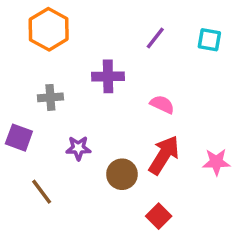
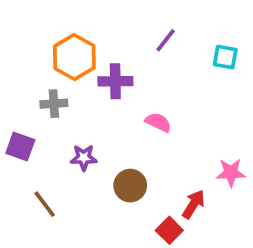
orange hexagon: (49, 29) -> (74, 57), moved
cyan square: (209, 40) -> (225, 57), moved
pink semicircle: (162, 104) -> (158, 122), moved
red arrow: (164, 155) -> (194, 204), moved, size x0.7

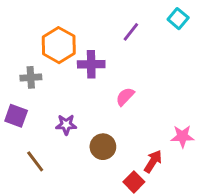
cyan square: (225, 57) -> (178, 19), moved, turned 30
gray cross: (54, 104) -> (31, 77), moved
pink semicircle: (158, 122) -> (125, 97), turned -72

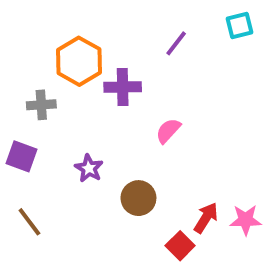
cyan square: (178, 19) -> (240, 26), turned 36
purple star: (66, 125) -> (89, 168), turned 30
pink star: (182, 136) -> (246, 220), moved
brown line: (35, 161) -> (29, 222), moved

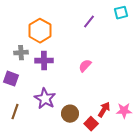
purple cross: (123, 87) -> (44, 61), moved
purple star: (89, 168) -> (45, 99), moved, size x1.5
brown circle: (138, 198) -> (70, 114), moved
brown line: (29, 222) -> (15, 112), turned 56

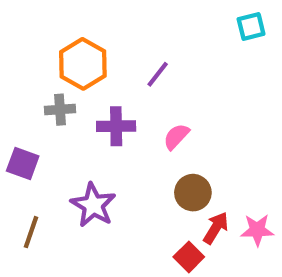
purple line: (89, 22) -> (158, 74), moved
gray cross: (21, 53) -> (60, 110), moved
purple cross: (44, 61) -> (116, 126), moved
brown circle: (70, 114) -> (193, 193), moved

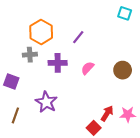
cyan square: (251, 27) -> (125, 13), turned 32
brown circle: (193, 193) -> (123, 70), moved

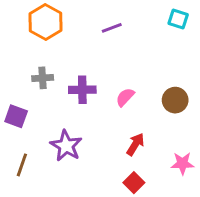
orange hexagon: (41, 32) -> (45, 22), moved
purple line: (78, 37) -> (112, 28), moved, turned 32
red arrow: (107, 113) -> (135, 144), moved

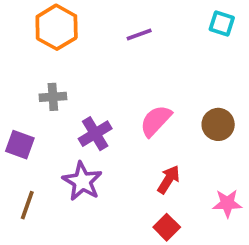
purple cross: (82, 90) -> (95, 134), moved, turned -30
pink semicircle: (125, 97) -> (156, 121), size x1.4

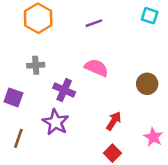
pink semicircle: (156, 121) -> (96, 68), moved, turned 70
purple cross: (95, 134) -> (64, 90), turned -35
pink star: (227, 203) -> (153, 137), turned 30

